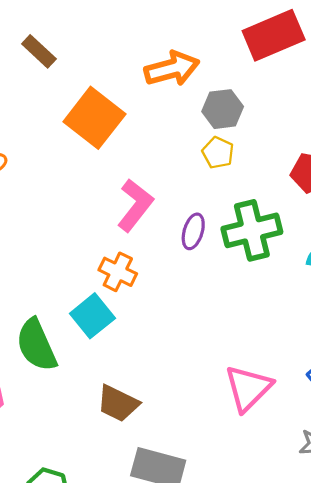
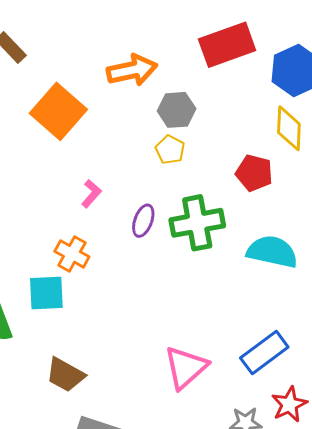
pink L-shape: (135, 205) -> (91, 194), size x0.6
cyan square: (92, 316) -> (46, 293), turned 33

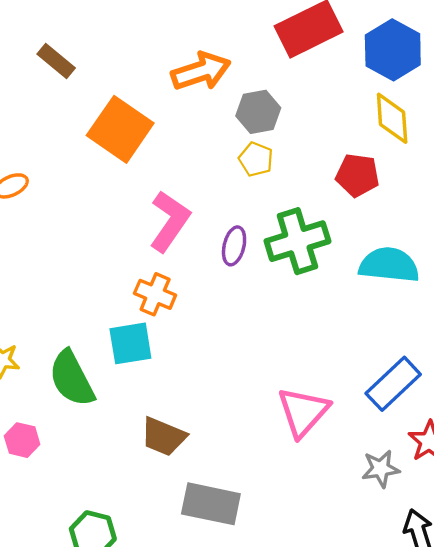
pink L-shape: (91, 194) -> (170, 221), size x1.8

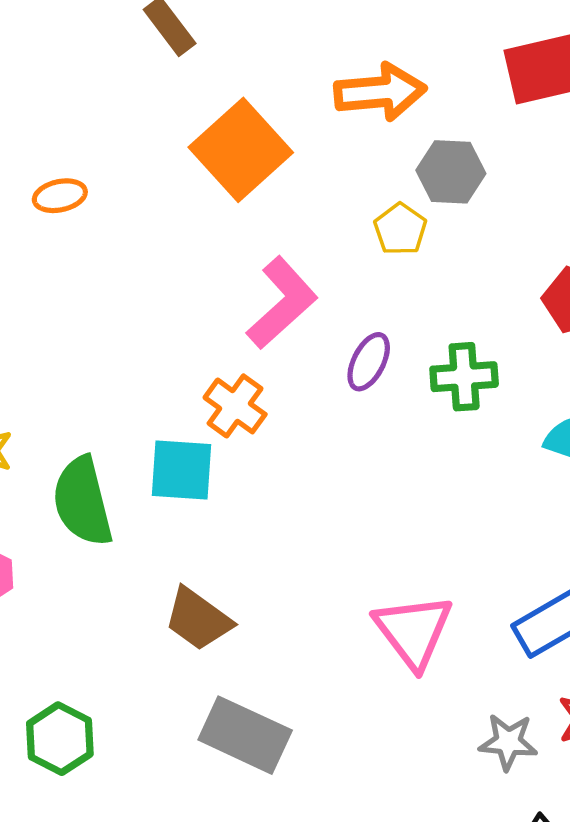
yellow pentagon: (256, 159) -> (400, 229), moved
green cross: (297, 241) -> (464, 377), size x0.7
pink triangle: (303, 412) -> (413, 631), turned -32

